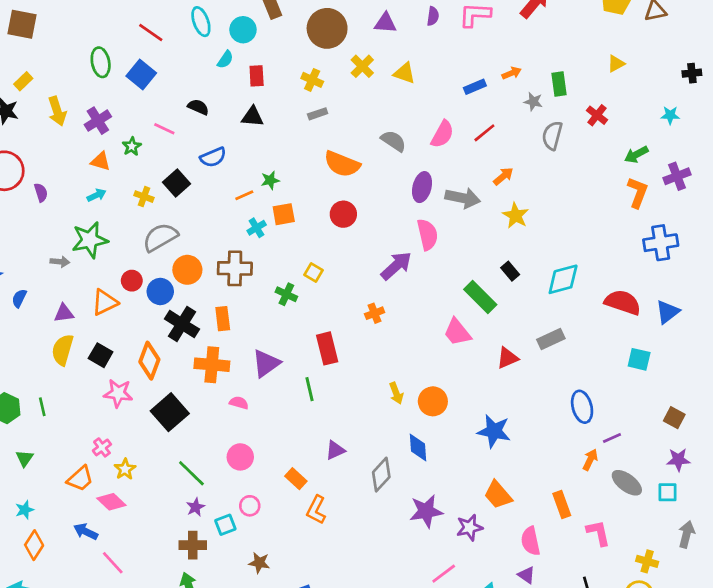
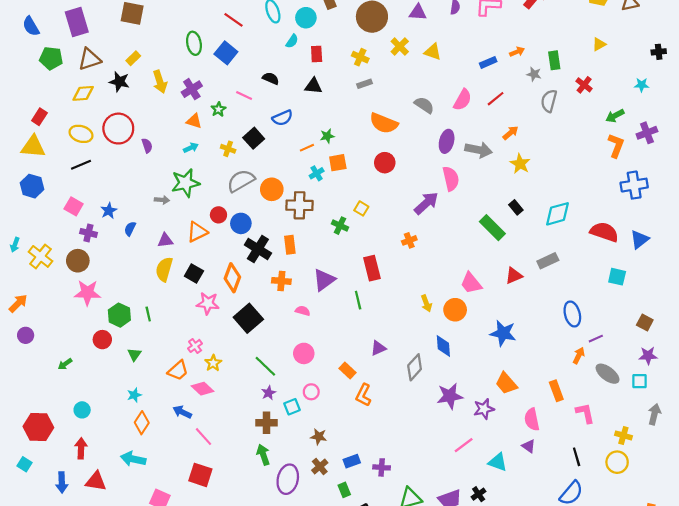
orange circle: (187, 270) -> (272, 189), moved
pink trapezoid: (457, 332) -> (471, 283), moved
orange cross: (212, 365) -> (281, 281), size x0.7

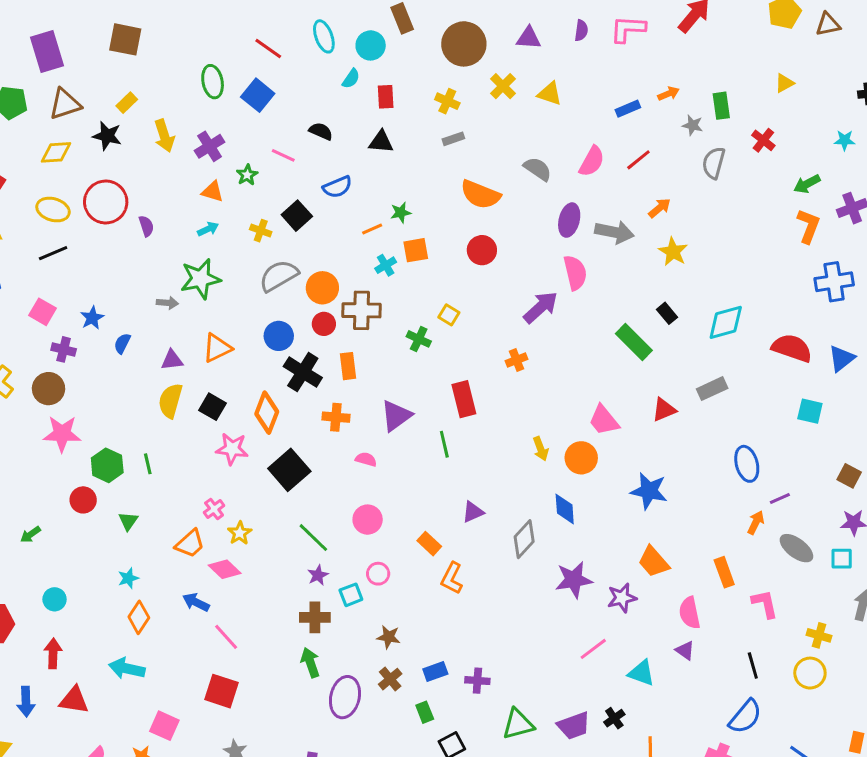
red circle: (218, 215) -> (324, 324), moved

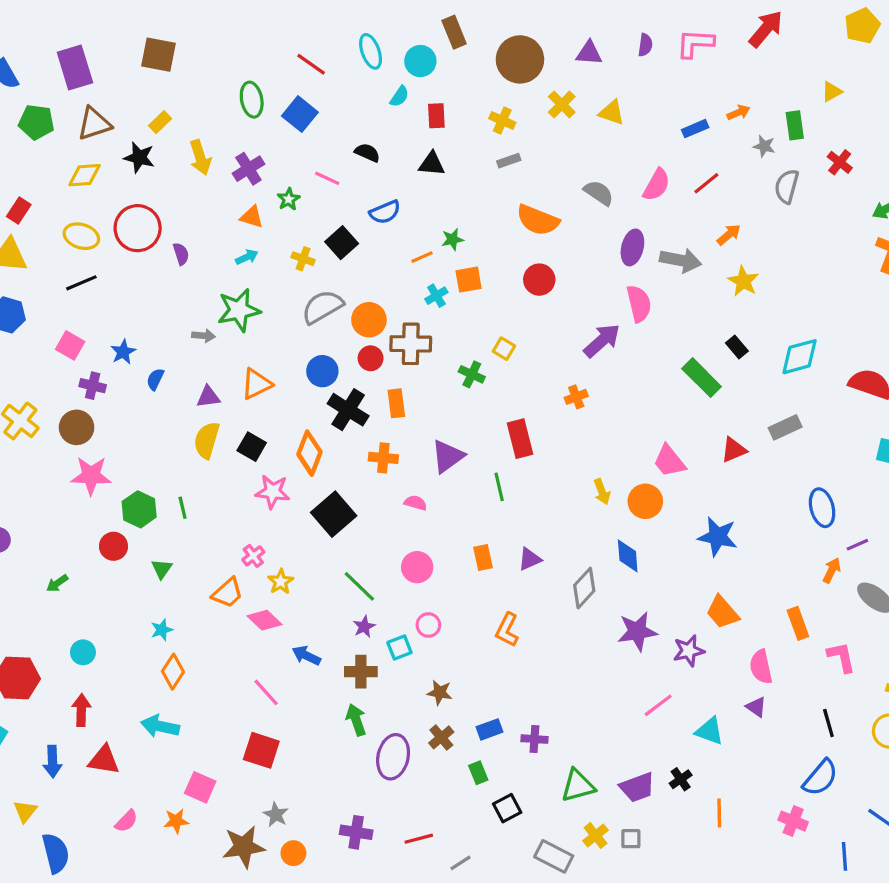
yellow triangle: (784, 83) -> (832, 92), moved
orange rectangle: (429, 544) -> (483, 558), moved, turned 35
blue arrow: (196, 602) -> (306, 656), moved

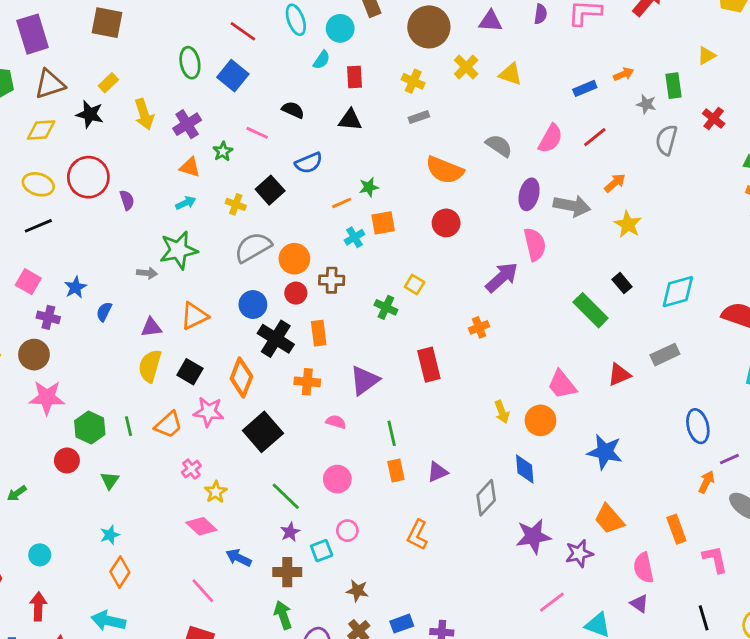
brown cross: (411, 344) -> (332, 280), size x0.7
green line: (499, 487) -> (392, 433), moved
orange trapezoid: (228, 593) -> (168, 425), moved

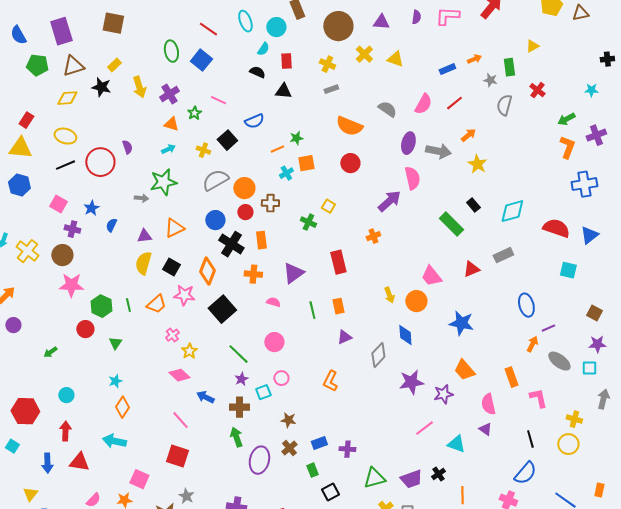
black semicircle: (293, 110) -> (257, 72), moved
red circle: (88, 177) -> (100, 162), moved
orange rectangle: (396, 470) -> (338, 306), moved

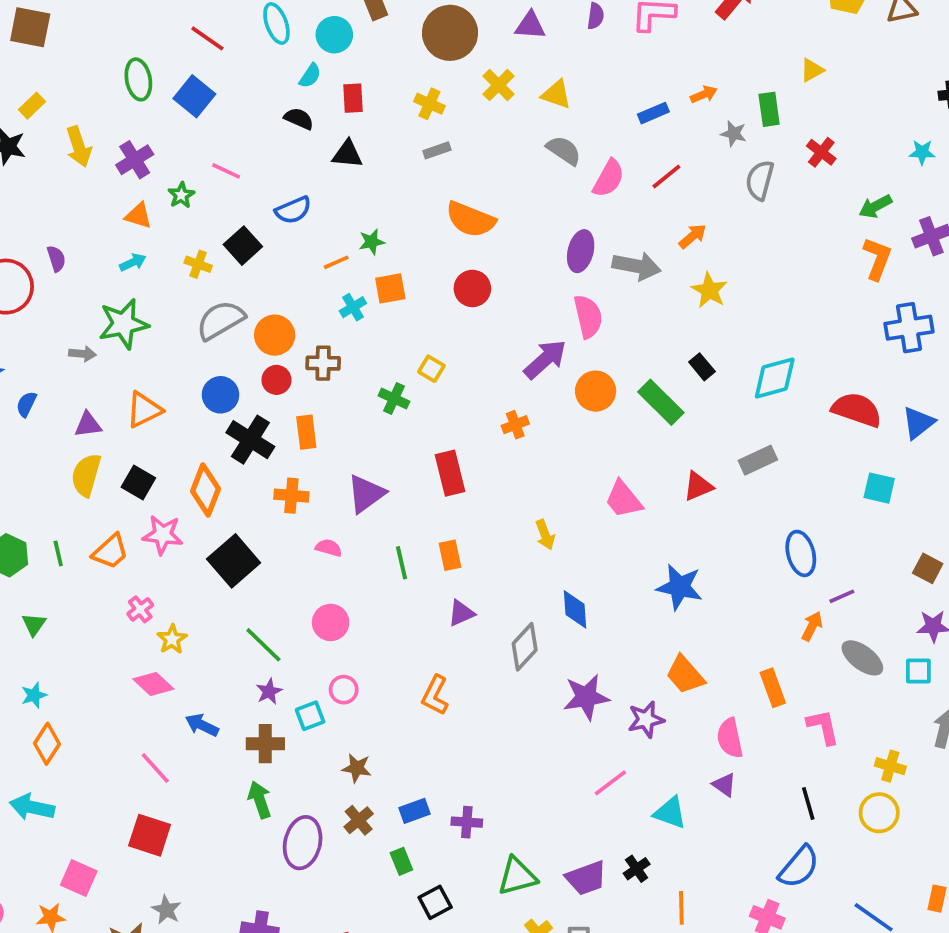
gray semicircle: (387, 109) -> (564, 150), moved
orange circle: (416, 301) -> (596, 391), moved

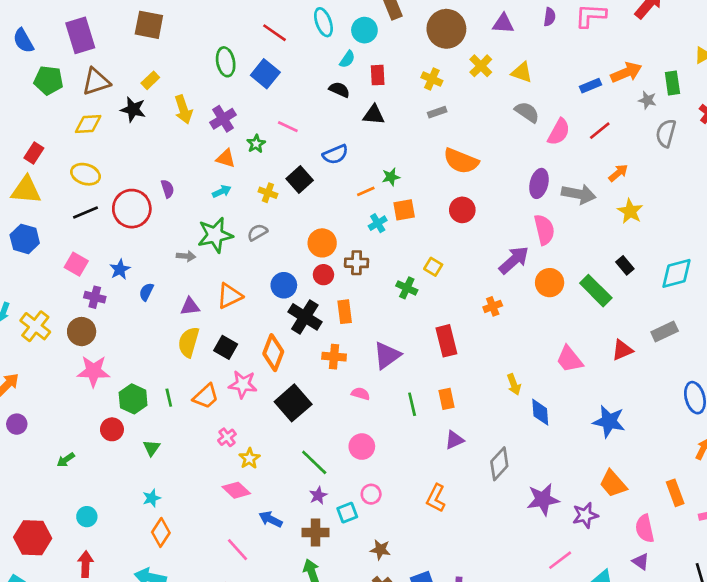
orange arrow: (704, 94) -> (626, 72), size x1.6
gray semicircle: (220, 320) -> (257, 232), moved, size x0.6
blue diamond: (575, 609) -> (540, 412), moved

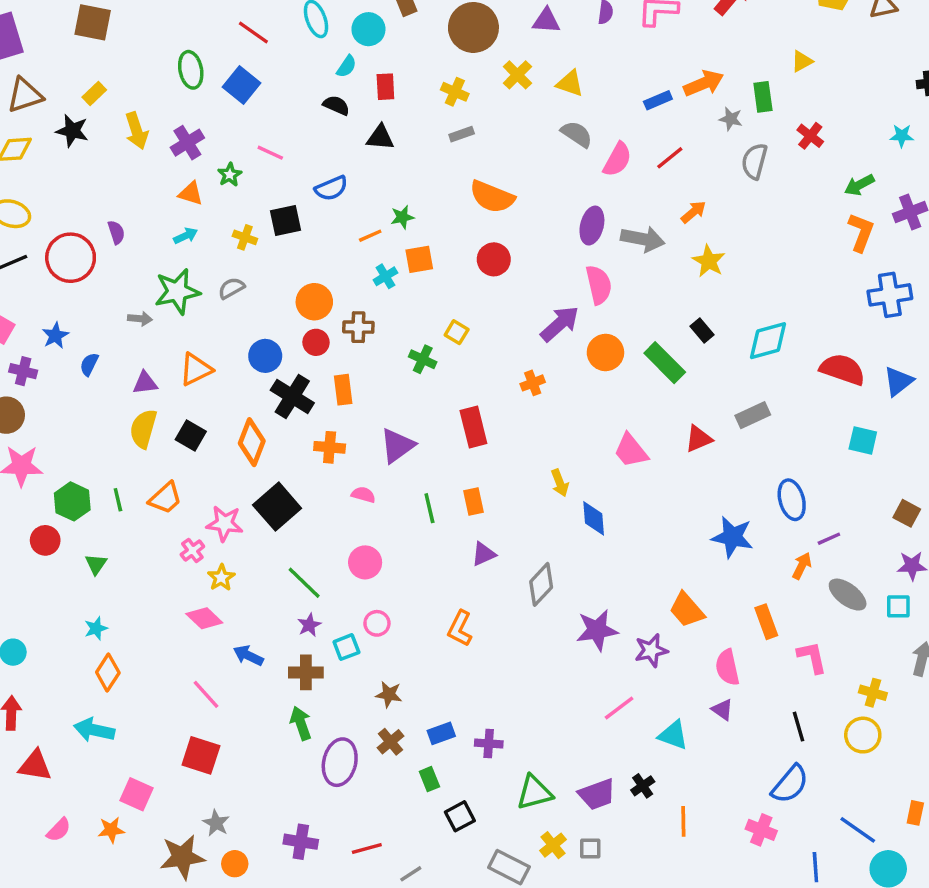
black square: (300, 179) -> (286, 220), turned 30
pink star: (243, 384) -> (225, 523), moved
blue star: (609, 421) -> (732, 537), moved

